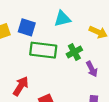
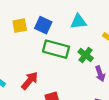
green cross: (74, 52) -> (86, 55), turned -32

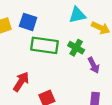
cyan triangle: (79, 22) -> (77, 15), moved

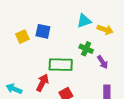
green rectangle: (44, 45) -> (61, 65), moved

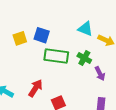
cyan triangle: (84, 21) -> (85, 29), turned 35
green rectangle: (61, 65) -> (56, 56), moved

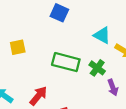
blue square: (42, 35) -> (59, 13), moved
yellow square: (20, 38) -> (18, 47), moved

